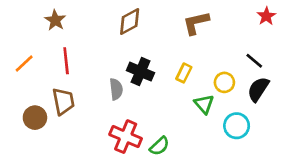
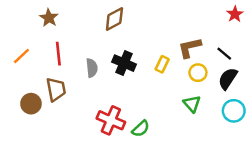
brown L-shape: (196, 23) -> (190, 48), moved
gray semicircle: (116, 89) -> (92, 68), moved
green triangle: (204, 104) -> (192, 104), moved
cyan circle: (237, 126) -> (234, 111), moved

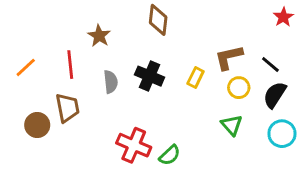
brown star: (49, 18) -> (99, 36), moved
brown diamond: (114, 19) -> (158, 20), moved, turned -55

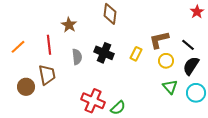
green triangle: (232, 125) -> (170, 87), moved

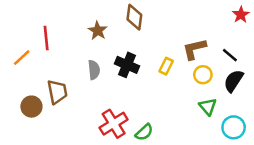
brown star: (69, 25) -> (98, 31), moved
red line: (49, 45) -> (46, 38), moved
cyan circle: (196, 93) -> (234, 127), moved
red cross: (93, 101) -> (114, 124), turned 35

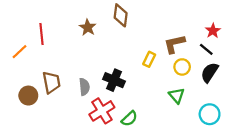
red star: (241, 15) -> (213, 31), moved
black cross: (127, 65) -> (114, 80), moved
gray semicircle: (94, 70) -> (84, 87), moved
green triangle: (208, 107) -> (177, 96), moved

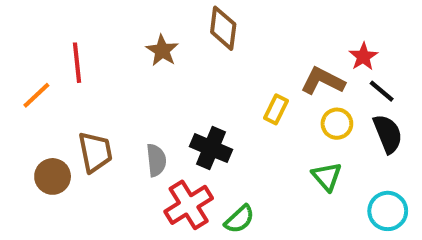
red star: (213, 31) -> (363, 57), moved
brown L-shape: (174, 44) -> (323, 81), turned 40
black semicircle: (210, 72) -> (388, 134), turned 125

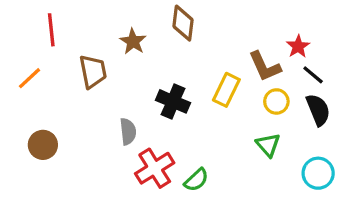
red line: (77, 63) -> (51, 30), moved
brown L-shape: (323, 81) -> (265, 66), turned -141
yellow rectangle: (276, 109) -> (226, 90), size x1.4
black cross: (211, 148) -> (173, 101), moved
brown trapezoid: (95, 152) -> (93, 71), moved

